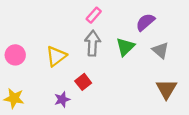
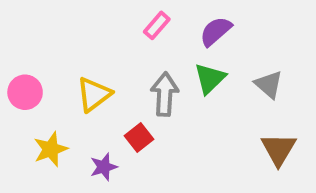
purple semicircle: (145, 22) -> (216, 31), moved
gray arrow: (93, 43) -> (165, 94), moved
yellow star: (14, 98) -> (51, 149), moved, turned -30

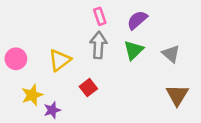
pink rectangle: (157, 25) -> (100, 16), turned -60
gray arrow: (165, 94) -> (98, 45), moved
purple star: (104, 167) -> (52, 110), moved

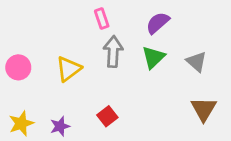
pink rectangle: (100, 16) -> (102, 19), moved
red square: (88, 88) -> (107, 116), moved
yellow star: (32, 95) -> (21, 123), moved

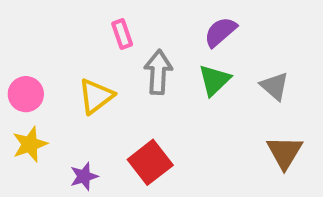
pink rectangle: (102, 19) -> (122, 34), moved
red square: (107, 116) -> (150, 162), size x1.5
yellow star: (21, 123) -> (30, 144), moved

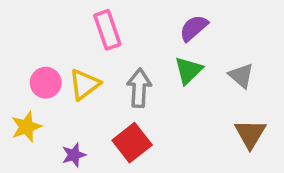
pink rectangle: (122, 34) -> (107, 30), size x1.5
gray arrow: (158, 72) -> (139, 88), moved
pink circle: (26, 94) -> (46, 83), moved

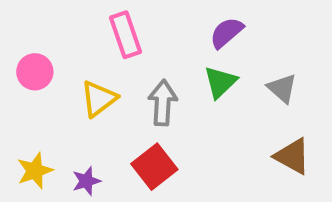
pink circle: (46, 83) -> (35, 72), moved
yellow star: (26, 127) -> (35, 171), moved
brown triangle: (250, 134) -> (292, 156), turned -32

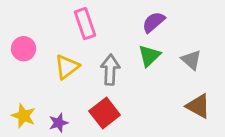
yellow star: (35, 171) -> (24, 116), turned -30

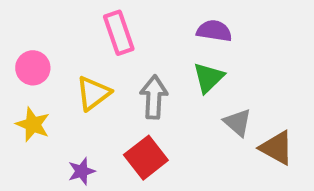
purple semicircle: (154, 22) -> (214, 31), turned 50
gray triangle: (191, 60) -> (238, 122), moved
yellow star: (24, 116) -> (33, 124), moved

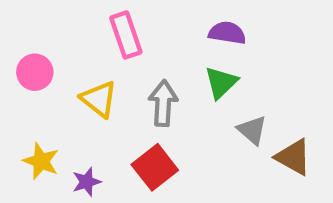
yellow triangle: (93, 93) -> (99, 99), turned -45
yellow star: (33, 124) -> (41, 161), moved

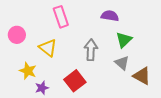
green triangle: (221, 83) -> (124, 40), moved
gray arrow: (163, 103) -> (91, 50), moved
yellow star: (41, 161) -> (28, 71), moved

